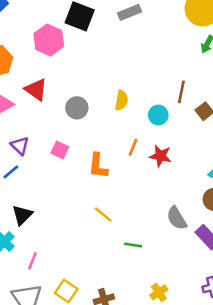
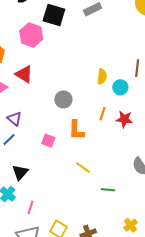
yellow semicircle: (121, 100) -> (102, 77), moved
gray circle: (77, 108) -> (63, 99), moved
pink square: (60, 150) -> (48, 141), moved

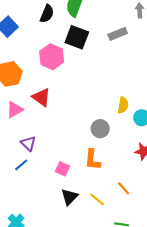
gray circle: (63, 99) -> (100, 129), moved
orange line: (103, 114) -> (124, 188), moved, turned -64
black triangle: (20, 172) -> (69, 197), moved

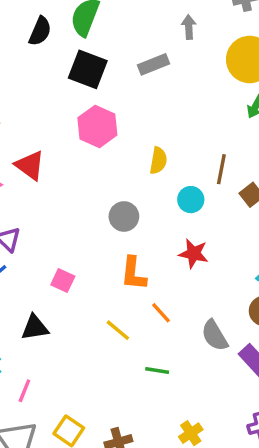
pink hexagon: (52, 57) -> (97, 126), moved
yellow semicircle: (123, 105) -> (158, 161), moved
orange L-shape: (93, 160) -> (134, 274), moved
black triangle: (69, 197) -> (35, 328), moved, turned 36

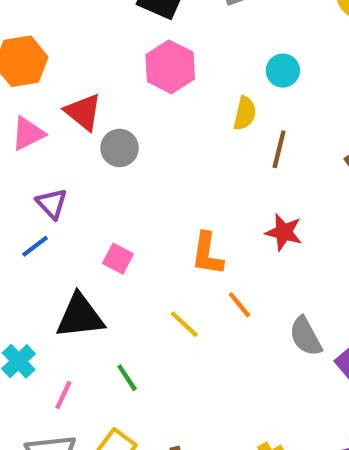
brown line: (221, 169) -> (279, 149), moved
cyan circle: (191, 200) -> (283, 71), moved
gray circle: (124, 216) -> (120, 148), moved
black triangle: (35, 328) -> (80, 316), size x1.4
green line: (157, 371) -> (127, 378), moved, turned 45

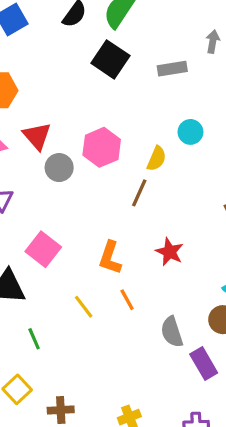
pink hexagon: (170, 67) -> (102, 147), moved
brown line: (279, 149) -> (139, 193), moved
pink square: (118, 259) -> (43, 249), size x1.5

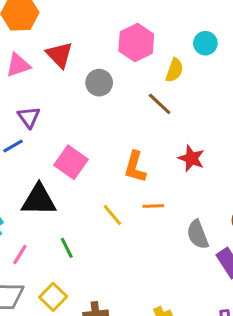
pink hexagon: (102, 147) -> (136, 43), moved
gray circle: (59, 168) -> (99, 83), moved
brown line: (139, 193) -> (160, 104), turned -68
orange line: (127, 300) -> (153, 206), turned -60

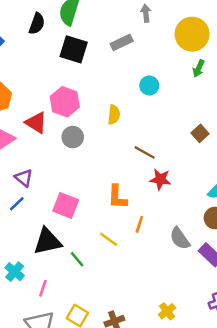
pink hexagon: (136, 43) -> (65, 102), moved
yellow semicircle: (174, 70) -> (114, 115), moved
brown line: (160, 104) -> (145, 152), moved
orange line: (153, 206) -> (139, 224), turned -56
green line: (67, 248) -> (77, 259), moved

